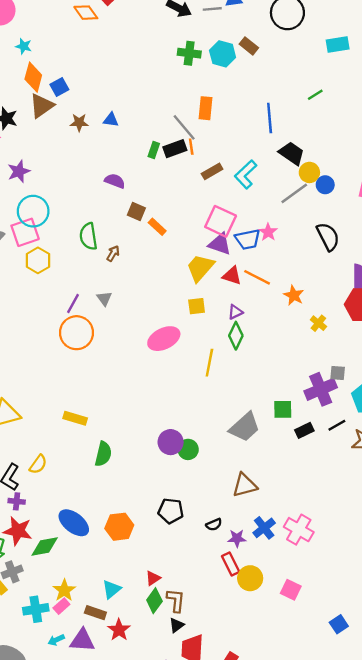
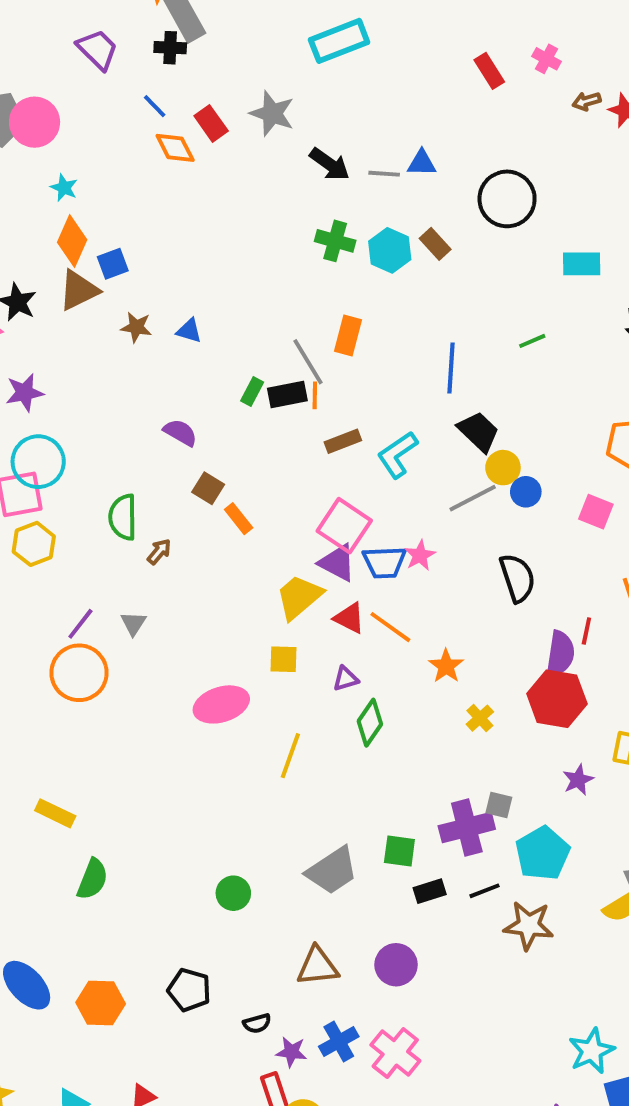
green diamond: (236, 336) -> (370, 723), moved
purple circle: (171, 442) -> (396, 965), moved

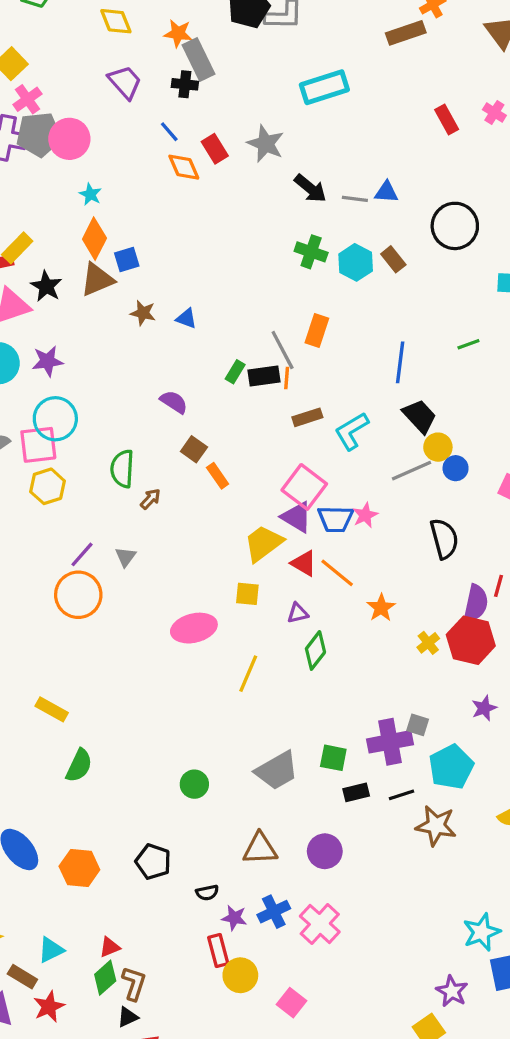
yellow cross: (480, 718) -> (428, 643), moved

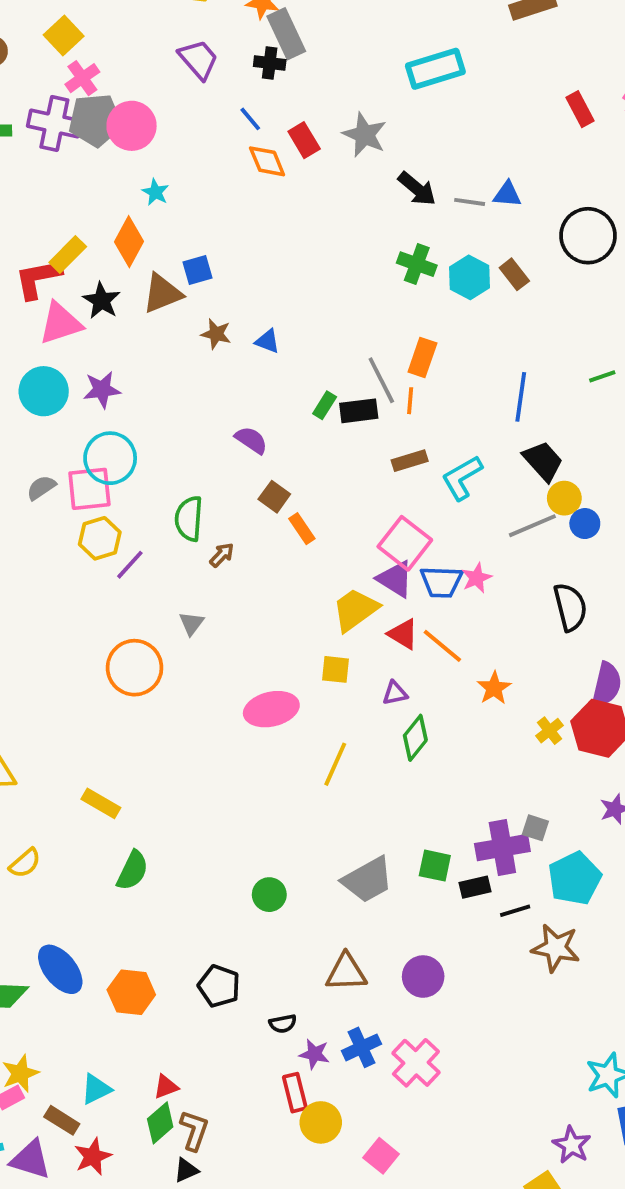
orange diamond: (94, 239) -> (129, 242), moved
orange line: (287, 378) -> (410, 401), moved
purple line: (82, 554) -> (130, 565), moved
black rectangle: (356, 792) -> (475, 887), moved

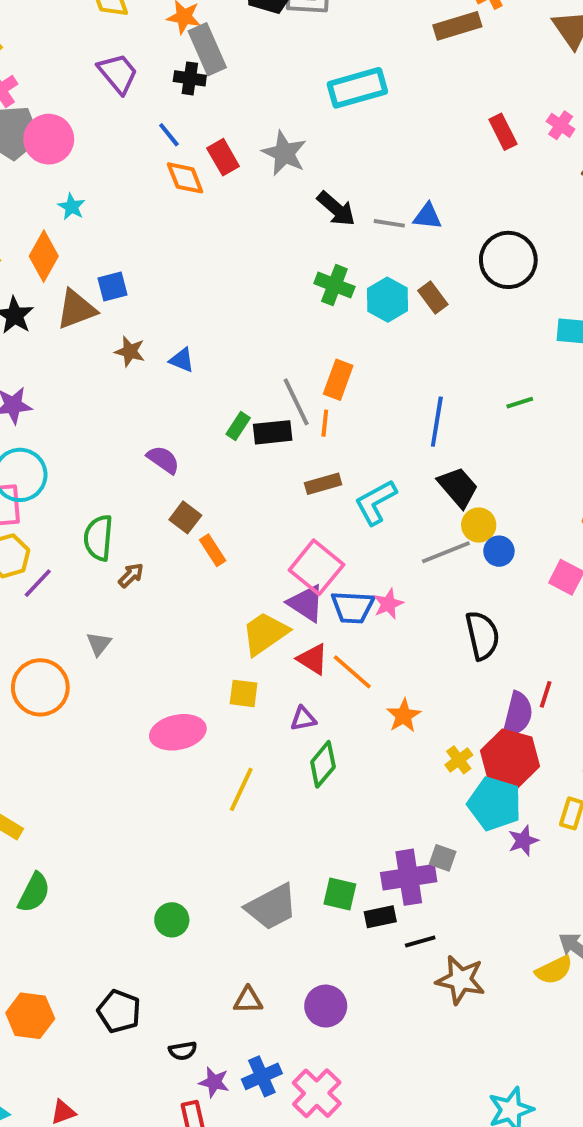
cyan pentagon: (575, 878) -> (495, 804), moved, turned -30
brown triangle: (346, 972) -> (248, 1000), size x0.7

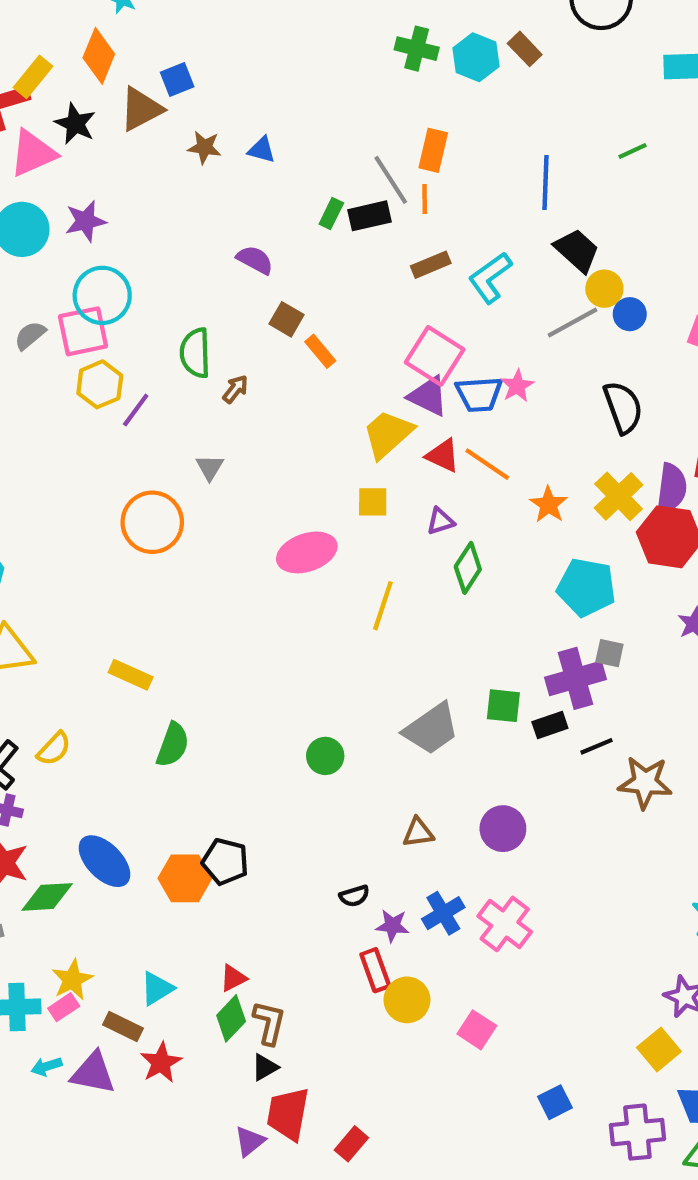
yellow cross: (459, 760) -> (619, 496), moved, size x1.6
cyan pentagon: (495, 804) -> (586, 587), moved
black pentagon: (119, 1011) -> (225, 862), moved

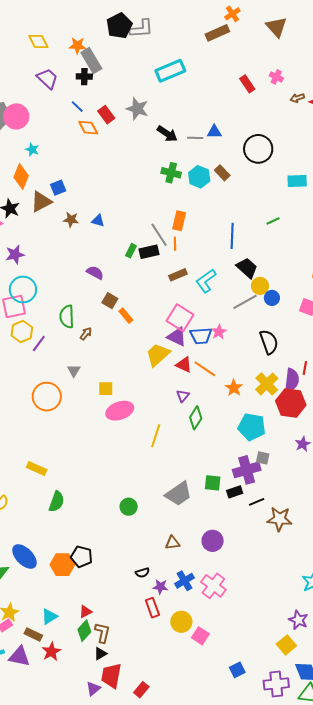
yellow square: (373, 502) -> (106, 389), moved
purple triangle: (440, 521) -> (183, 396), turned -32
yellow circle: (407, 1000) -> (181, 622), moved

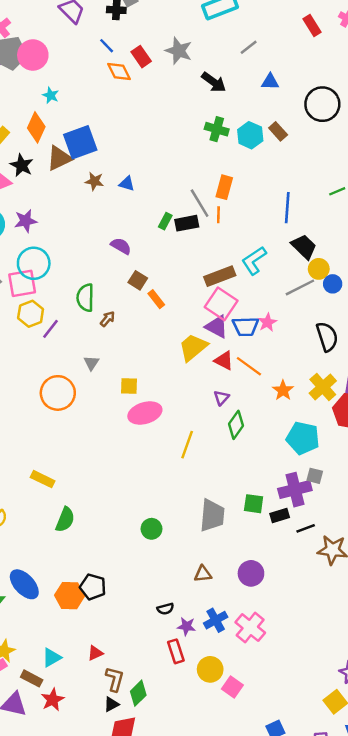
gray line: (195, 138) -> (249, 47), moved, turned -42
blue square: (58, 188) -> (80, 142), size x1.8
brown rectangle: (178, 275) -> (220, 276), moved, size x1.4
gray trapezoid: (179, 494) -> (212, 515), turned -52
green diamond: (84, 631) -> (138, 693), moved

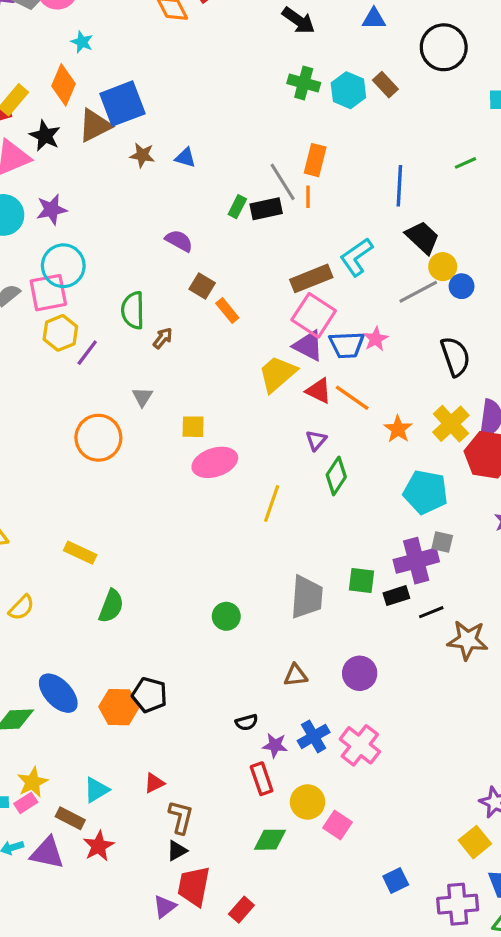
green diamond: (138, 693) -> (270, 840), moved, turned 45

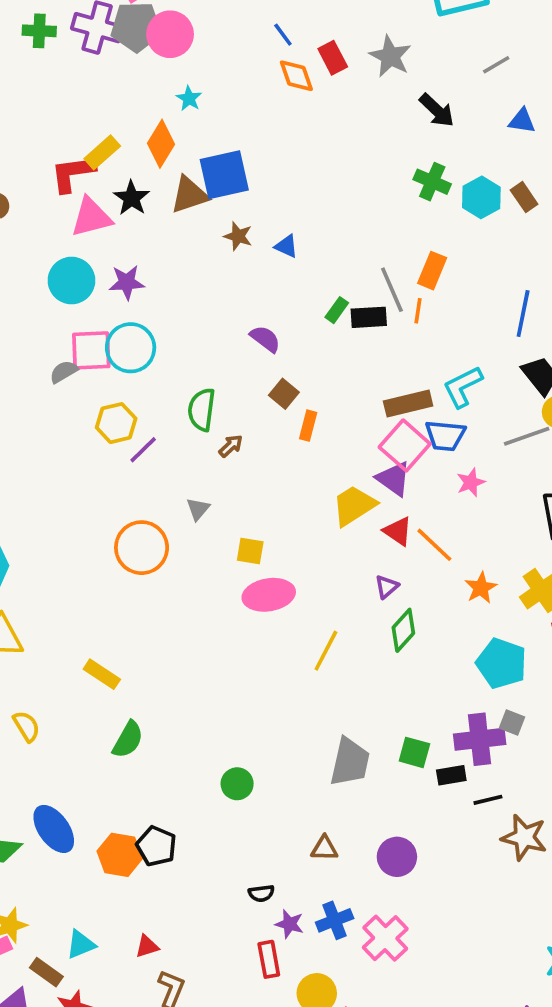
pink square: (48, 293) -> (91, 350), moved
orange rectangle: (227, 311) -> (308, 426), turned 45
blue trapezoid: (347, 345) -> (445, 436), moved
yellow semicircle: (21, 608) -> (26, 726), turned -84
green circle: (226, 616) -> (237, 784), moved

